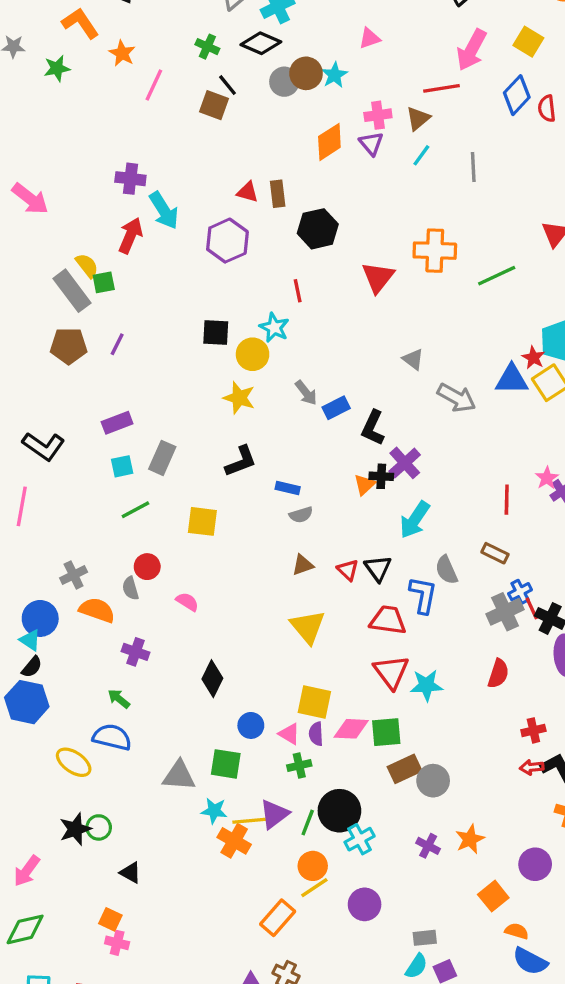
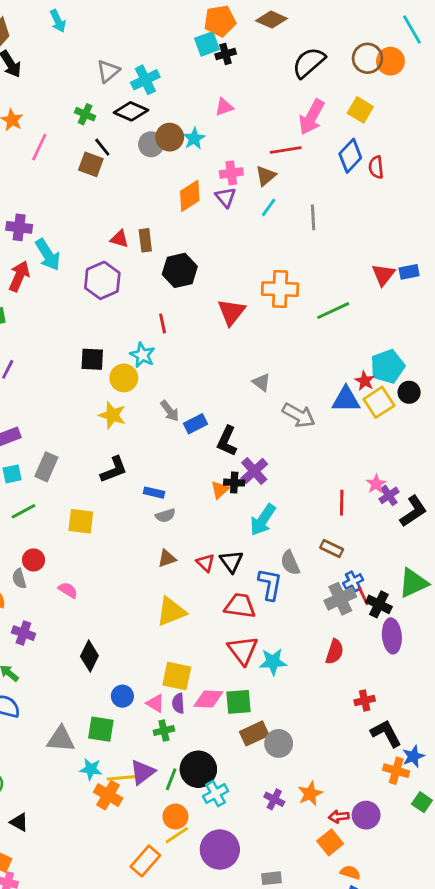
yellow triangle: (308, 627) -> (171, 612), turned 48
red arrow: (532, 767) -> (339, 817), moved
purple circle: (365, 904) -> (220, 850), size x1.4

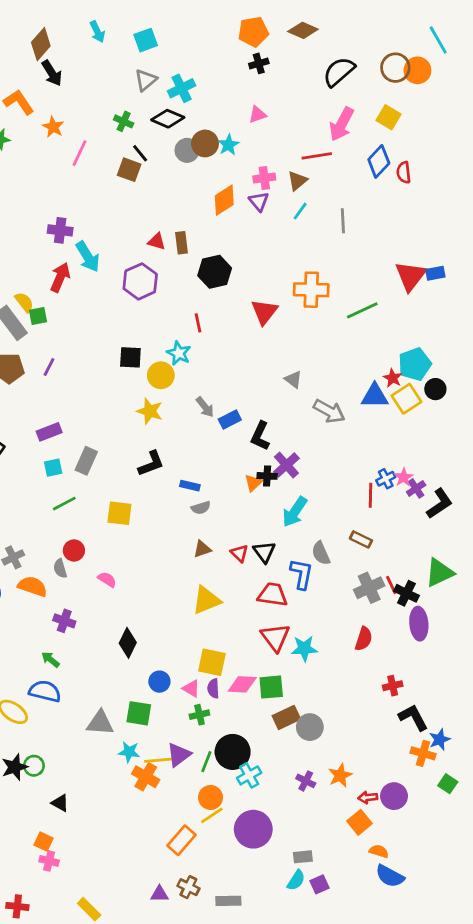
cyan square: (207, 44) -> (146, 40), moved
red triangle: (383, 275) -> (411, 276), size x1.4
blue cross: (353, 581) -> (386, 479), moved

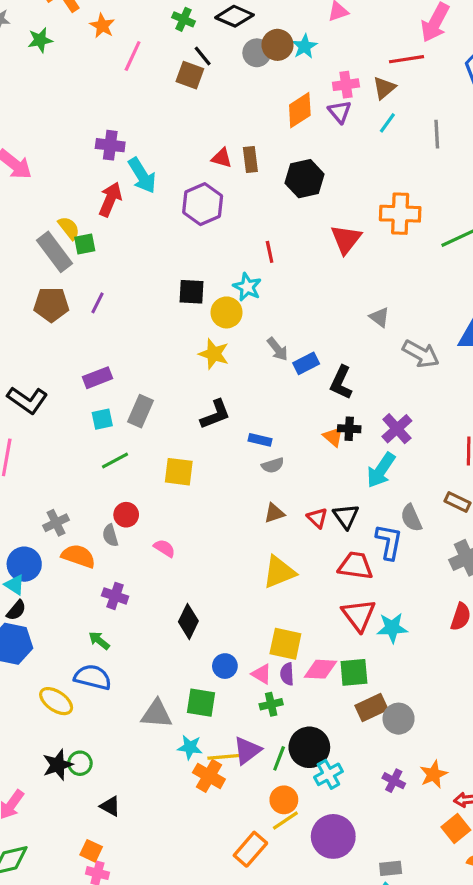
black hexagon: (215, 272) -> (305, 179), moved
purple cross: (286, 465) -> (397, 429), moved
orange triangle: (253, 483) -> (333, 437), turned -36

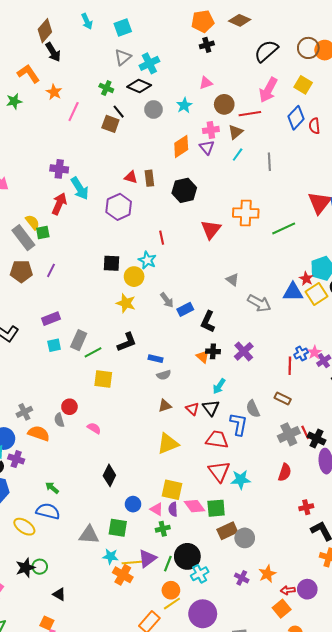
brown circle: (277, 45) -> (224, 104), moved
green line: (115, 461) -> (93, 352), moved
cyan arrow: (381, 470) -> (219, 386), moved, size x0.7
purple cross: (115, 596) -> (16, 459), moved
pink diamond: (320, 669) -> (195, 506), turned 50

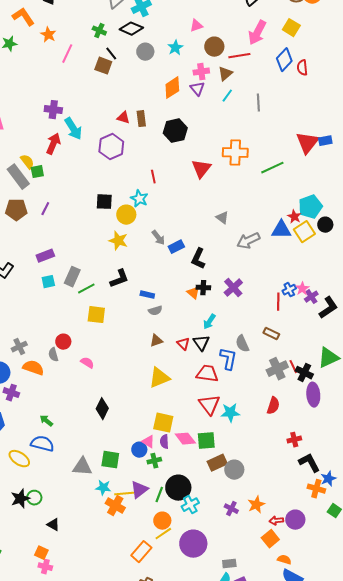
gray arrow: (259, 303) -> (248, 241), turned 125
blue circle: (133, 504) -> (139, 450), moved

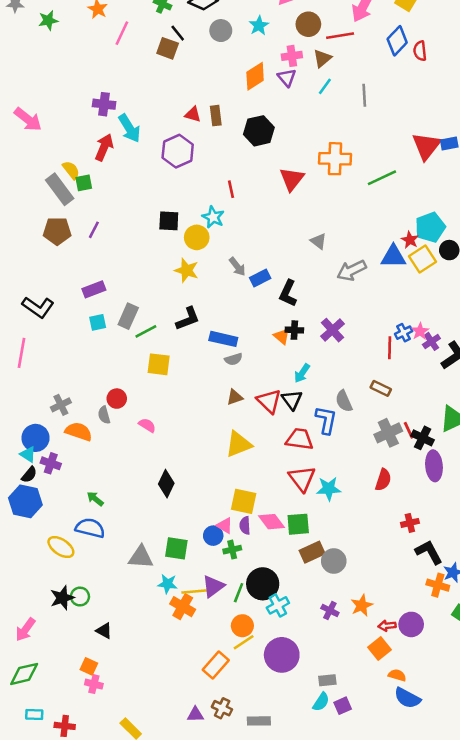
blue rectangle: (147, 295) -> (223, 339), size x1.5
red triangle: (183, 344) -> (269, 401), size x1.5

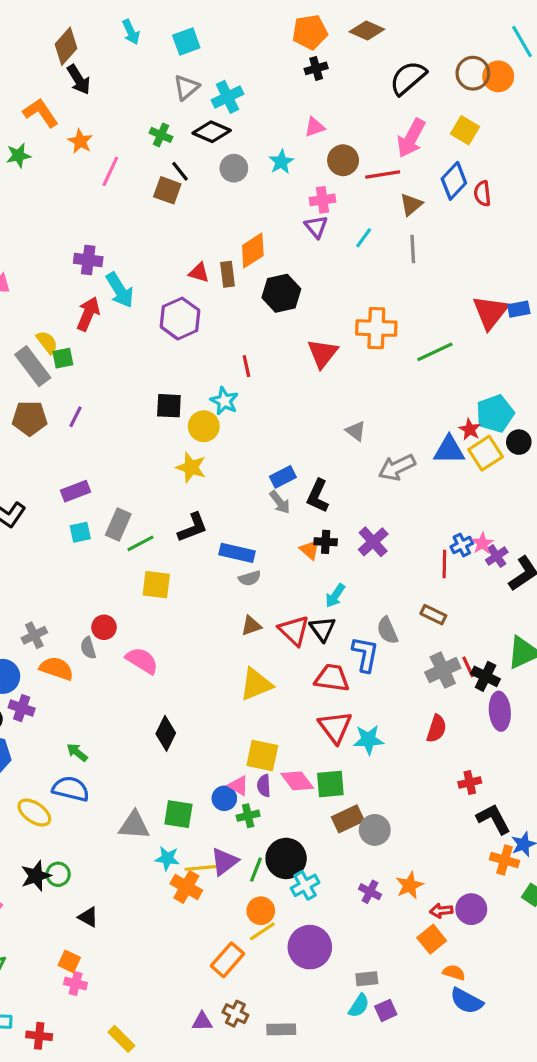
brown triangle: (322, 58) -> (411, 205), moved
orange diamond: (255, 76) -> (253, 251), moved
gray arrow: (237, 267) -> (280, 502), moved
pink semicircle: (147, 425) -> (142, 661), size x1.5

